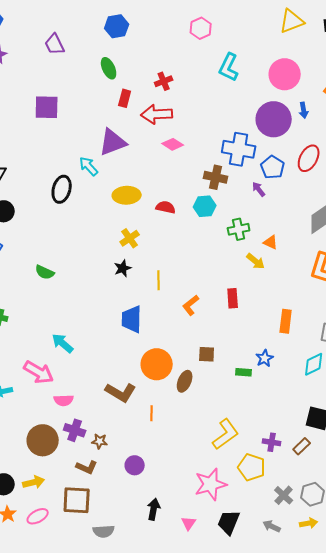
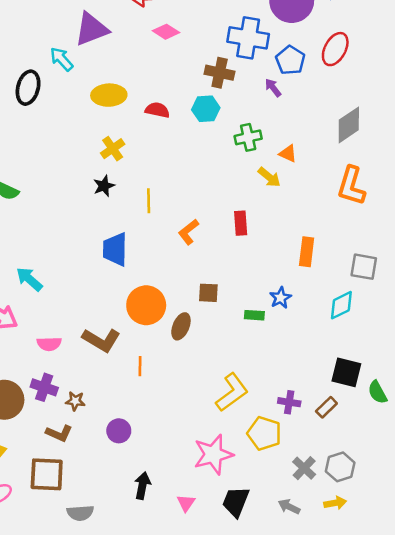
pink semicircle: (64, 400) -> (49, 344), moved

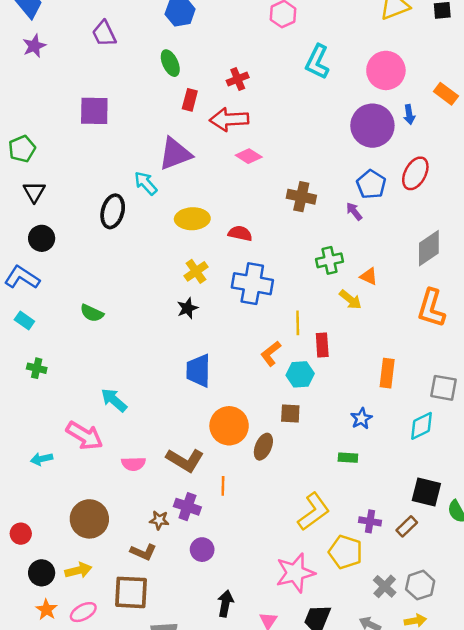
blue cross: (248, 38) -> (252, 284), moved
cyan hexagon: (206, 109) -> (300, 374), moved
yellow line: (149, 201) -> (298, 323), moved
green rectangle: (254, 315) -> (348, 458), moved
purple cross: (44, 387) -> (187, 507), moved

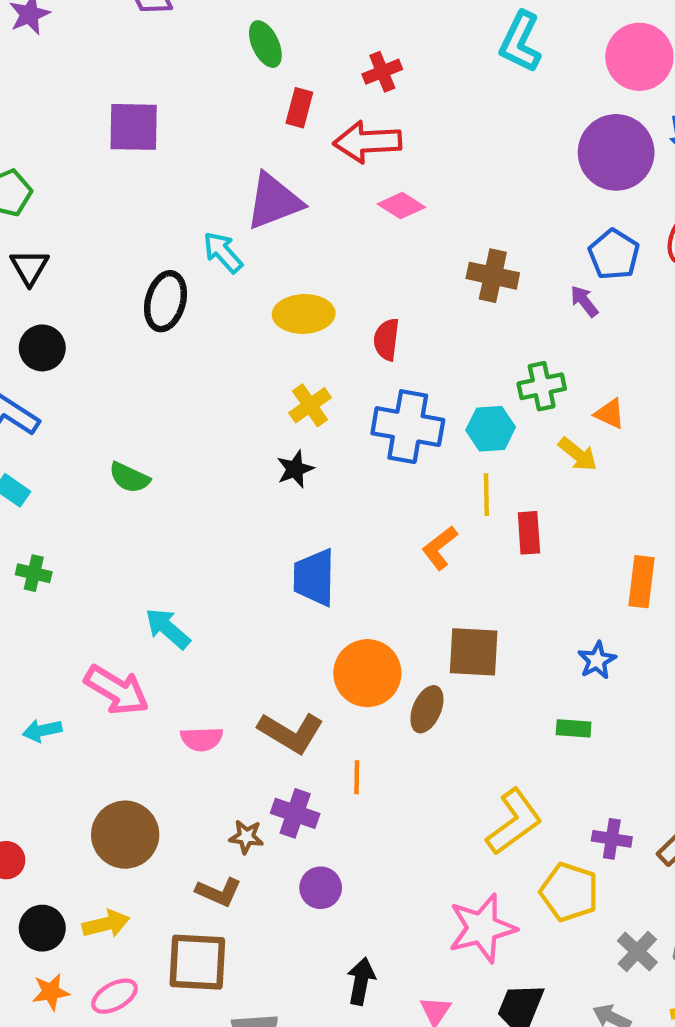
red semicircle: (240, 233) -> (387, 339), turned -95
cyan hexagon: (300, 374) -> (491, 429), moved
brown square: (290, 414) -> (474, 652), size x1.5
orange star: (46, 610) -> (51, 992), turned 30

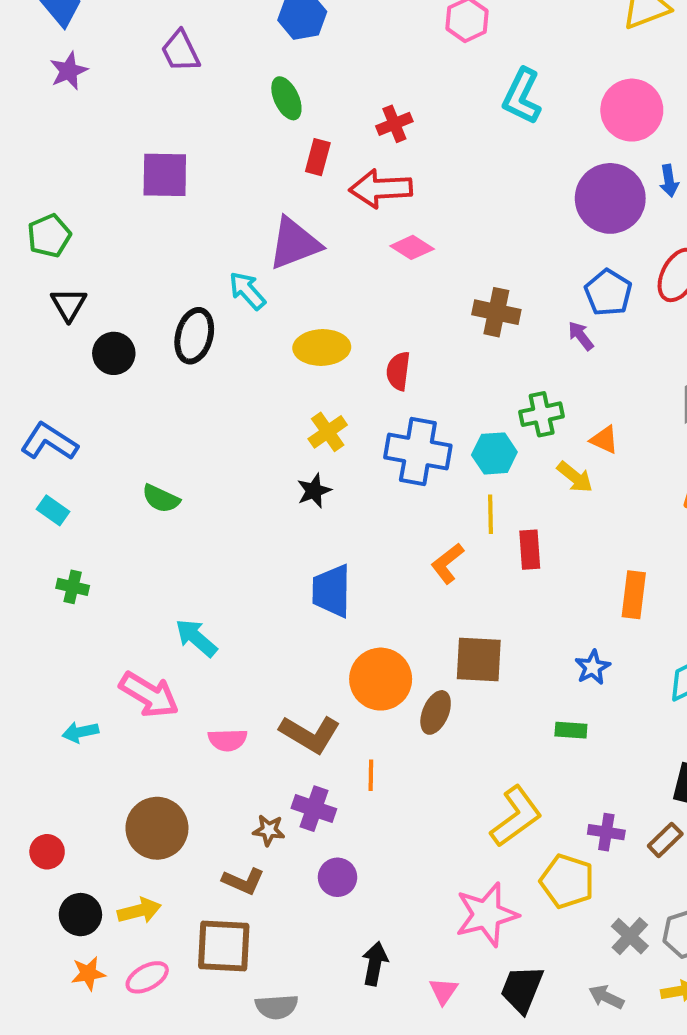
black circle: (42, 348) -> (114, 353), moved

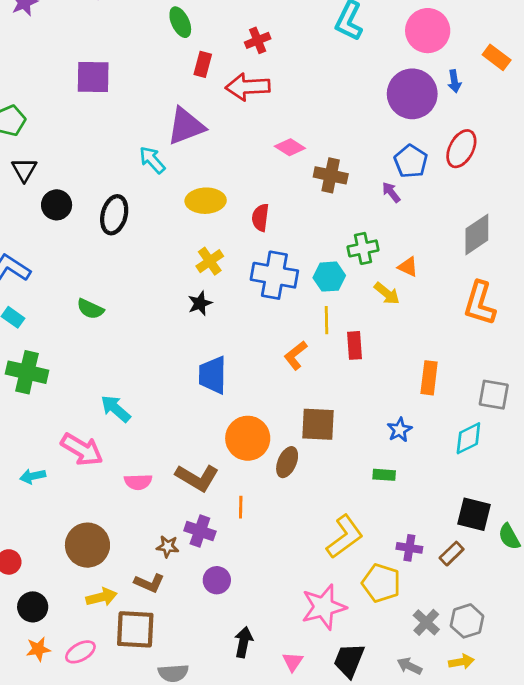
pink diamond: (412, 247) -> (290, 147), moved
black ellipse: (194, 336) -> (114, 215), moved
green cross: (73, 587) -> (27, 372), size x1.8
yellow arrow: (139, 911) -> (102, 597), moved

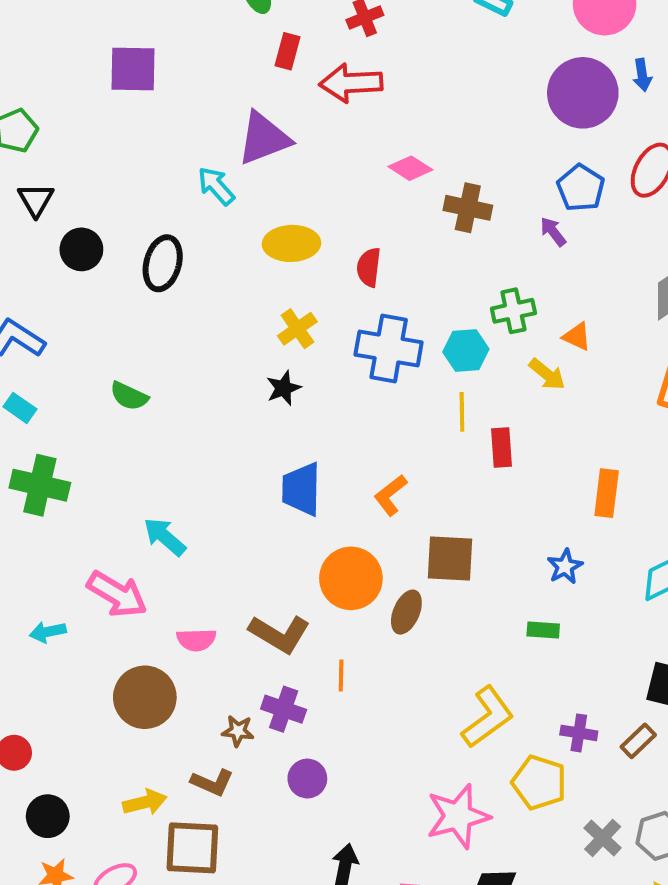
orange L-shape: (296, 355) -> (391, 495), moved
brown circle: (87, 545) -> (145, 697), moved

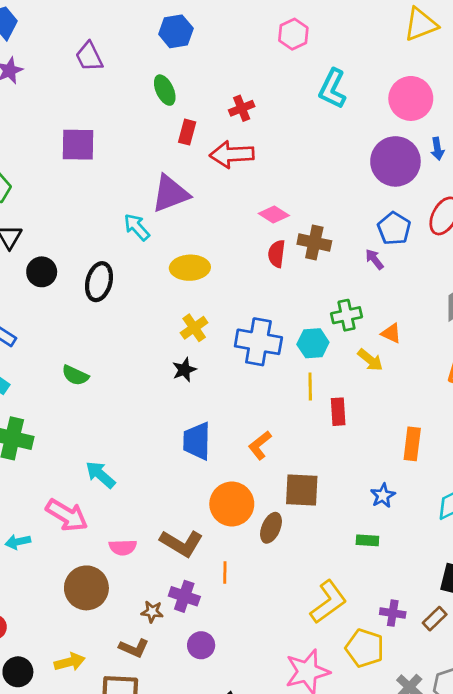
red semicircle: (369, 267) -> (277, 254), moved
yellow arrow: (145, 802) -> (70, 662), moved

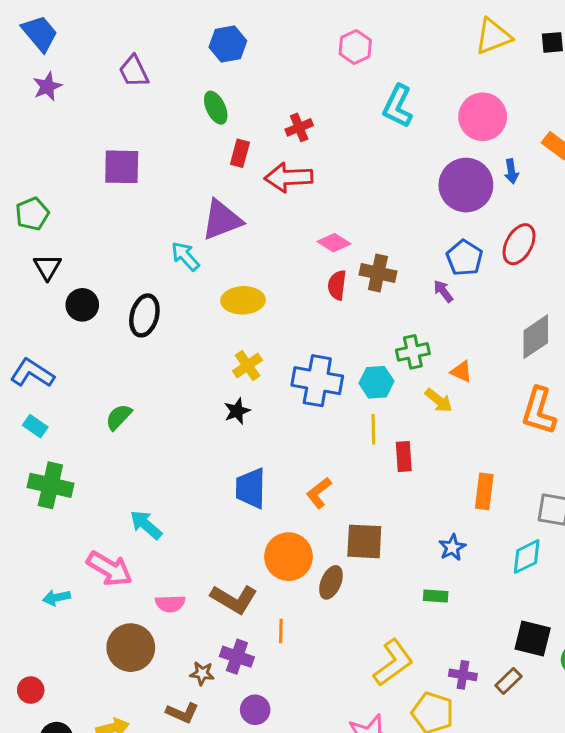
green semicircle: (75, 375) -> (119, 417), turned 108

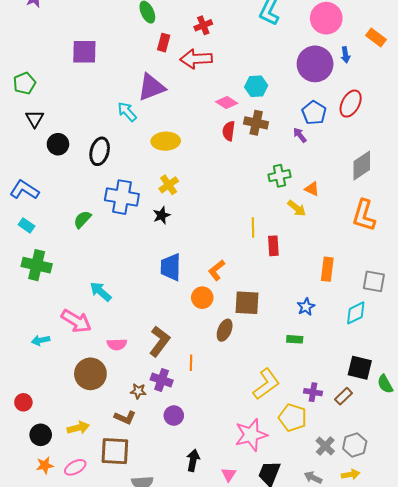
blue cross: (317, 381) -> (122, 197), moved
cyan hexagon: (376, 382) -> (256, 86), moved
orange circle: (289, 557) -> (202, 298), moved, size x0.7
brown L-shape: (234, 599) -> (160, 341), turned -84

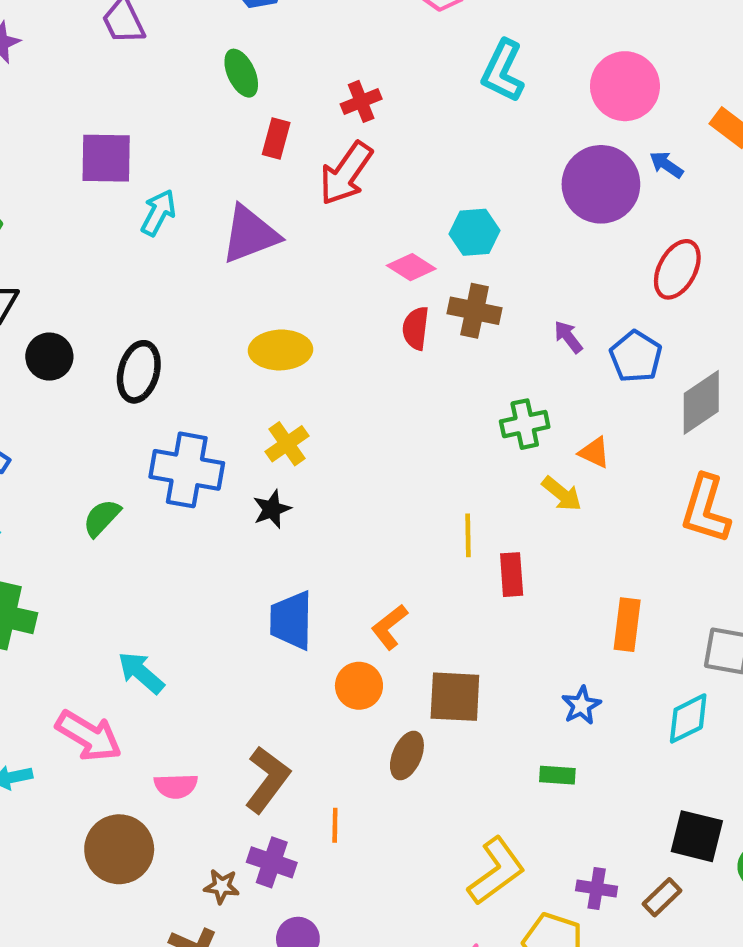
blue arrow: (346, 55) -> (666, 165), turned 133
red arrow: (196, 59) -> (346, 173), turned -52
cyan arrow: (127, 112) -> (158, 213), moved, turned 70
blue pentagon: (314, 113) -> (636, 357), moved

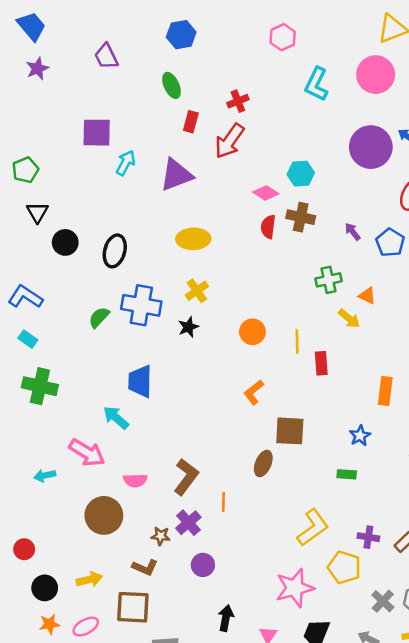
pink circle: (625, 86) -> (376, 75), moved
green semicircle: (102, 518) -> (99, 317), moved
blue trapezoid: (291, 620) -> (140, 381), moved
orange circle: (359, 686) -> (252, 332), moved
purple cross: (272, 862) -> (188, 523), turned 30

